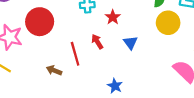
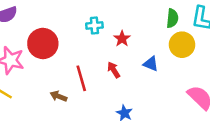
red arrow: (97, 42) -> (114, 70), moved
blue triangle: (130, 43) -> (151, 64), moved, turned -32

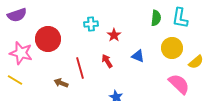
yellow circle: (182, 45) -> (172, 48), moved

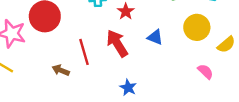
red arrow: (107, 61) -> (117, 43), size x1.6
pink semicircle: (179, 84) -> (205, 72), size x0.6

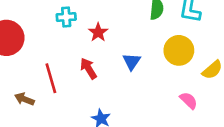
blue triangle: (155, 37) -> (132, 62), turned 42
red arrow: (117, 43) -> (88, 68), size x0.7

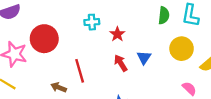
red arrow: (88, 68) -> (121, 63), moved

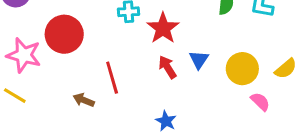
red star: (117, 34) -> (163, 28), size x1.5
yellow circle: (182, 49) -> (242, 69), moved

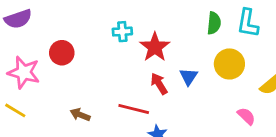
red circle: (64, 34) -> (62, 53), size x0.7
yellow circle: (242, 69) -> (229, 64), moved
red line: (112, 78) -> (134, 109), moved, turned -60

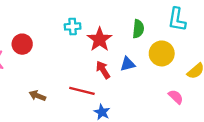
green semicircle: (214, 23) -> (138, 29), moved
blue triangle: (189, 77) -> (128, 64), turned 42

